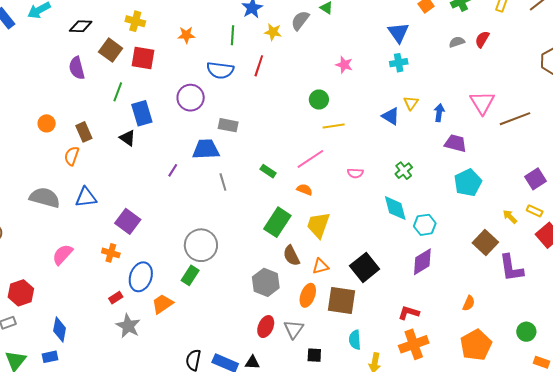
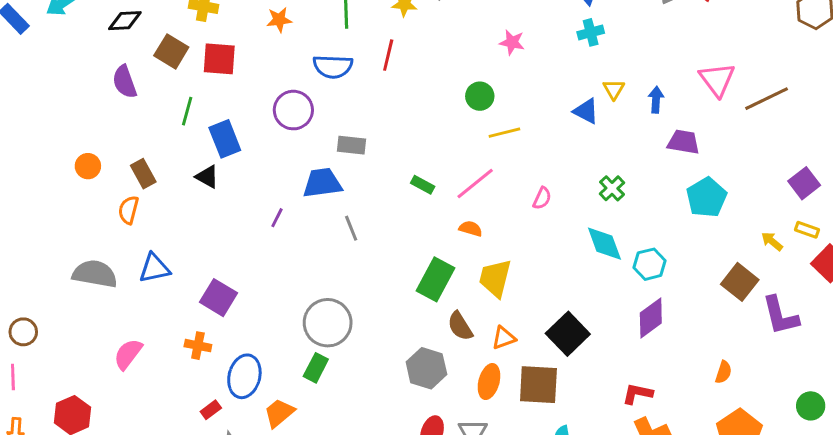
green rectangle: (268, 171) -> (423, 185), moved
pink semicircle: (355, 173) -> (542, 198), turned -63

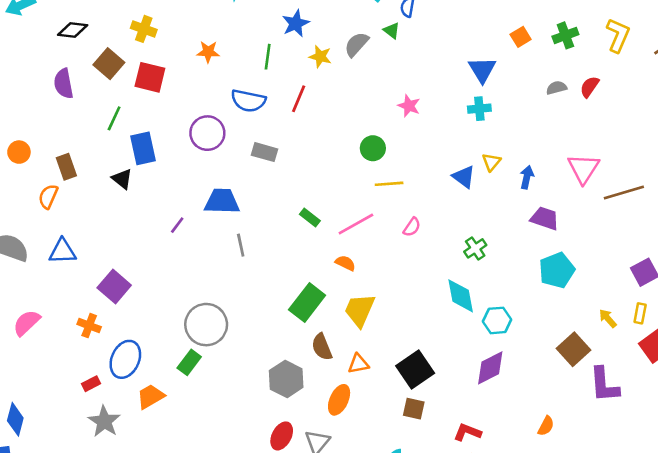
gray rectangle: (351, 145) -> (265, 152), moved
pink semicircle: (542, 198) -> (412, 227), moved
yellow rectangle: (807, 230) -> (640, 313), turned 72
brown square: (538, 385) -> (414, 409), moved, size x0.6

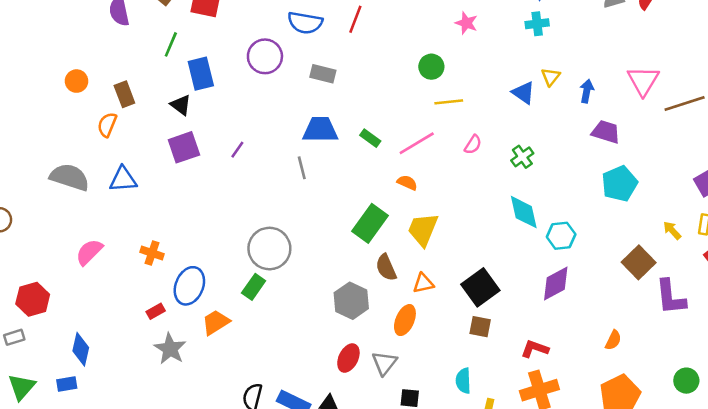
blue trapezoid: (222, 201) -> (320, 130), moved
green cross: (475, 248) -> (522, 157), moved
purple square: (114, 287) -> (184, 147), moved, turned 32

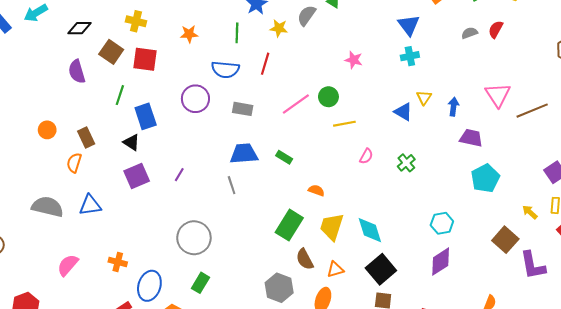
pink line: (417, 143) -> (296, 104), moved
cyan diamond: (524, 212) -> (370, 230), moved
gray circle: (269, 249) -> (194, 238), moved

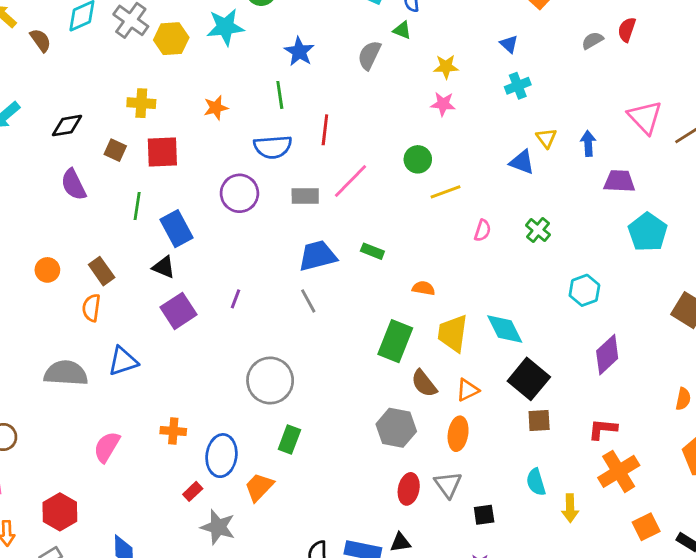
blue triangle: (409, 25) -> (509, 44), size x0.6
yellow star: (279, 28) -> (446, 67), moved
brown square: (111, 52) -> (115, 150), size x0.7
pink line: (296, 104) -> (350, 181), moved
cyan hexagon: (442, 223) -> (584, 290), moved

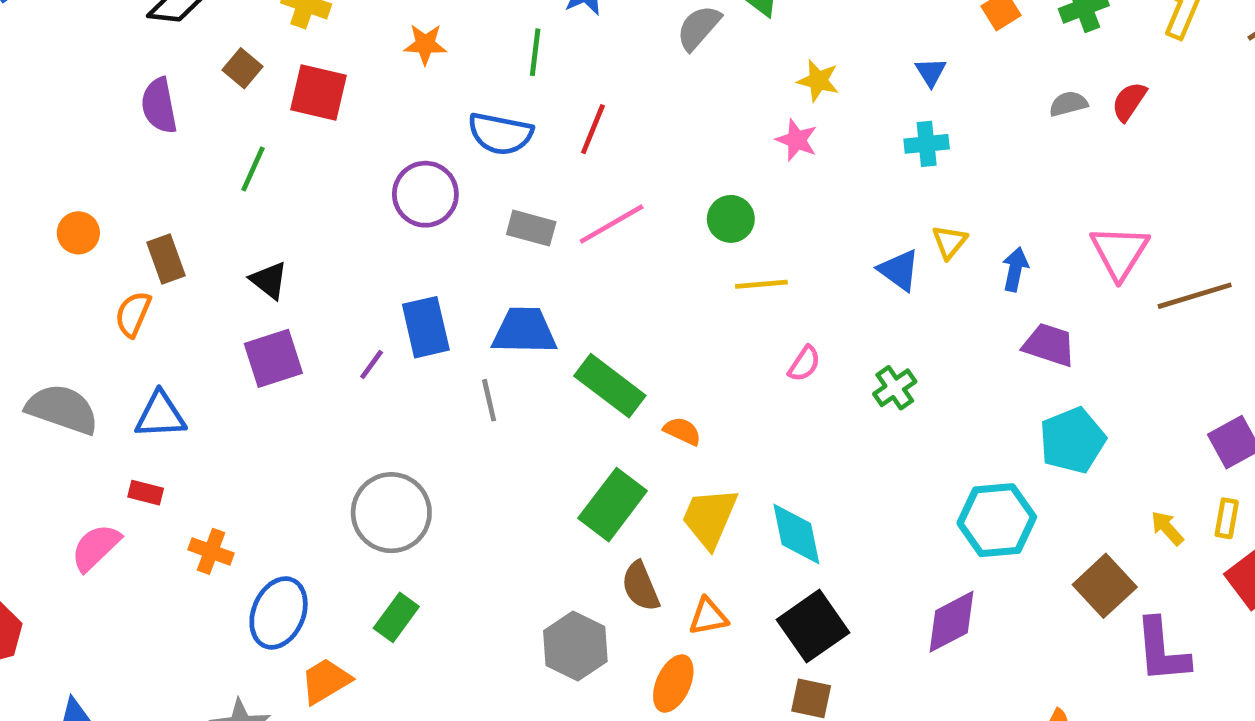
blue rectangle: (177, 229) -> (426, 327), moved
green rectangle: (372, 251) -> (610, 386), moved, size x1.8
cyan hexagon: (584, 290) -> (997, 520), moved, size x1.4
red rectangle: (193, 491) -> (146, 493), moved, turned 42

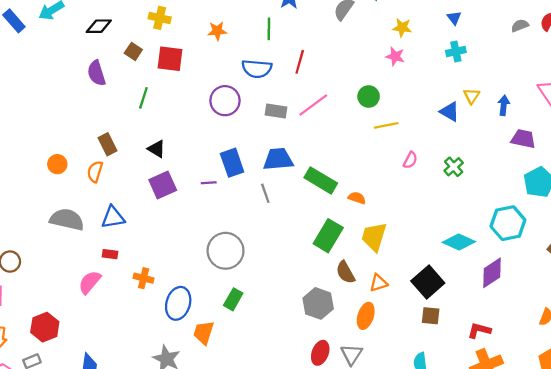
orange circle: (78, 233) -> (57, 164), moved
purple line: (372, 364) -> (209, 183), turned 56
cyan diamond: (796, 534) -> (459, 242), moved, turned -48
orange trapezoid: (326, 681) -> (204, 333), turned -35

